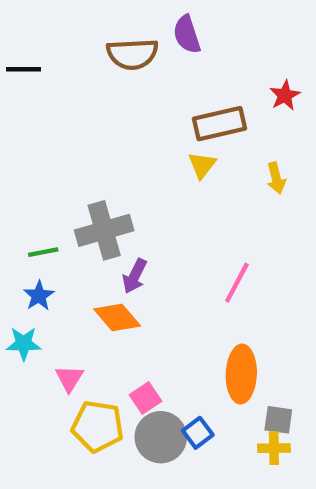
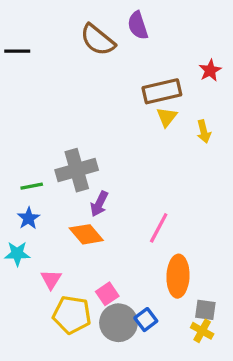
brown semicircle: (132, 54) -> (98, 40), turned 42
yellow triangle: (202, 165) -> (167, 117), moved
pink line: (237, 283) -> (159, 228), moved
yellow cross: (274, 448) -> (202, 331), turned 30

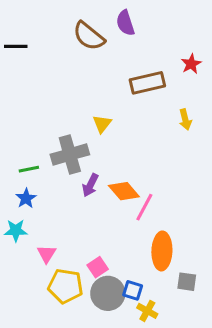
yellow triangle: (167, 117) -> (102, 124), moved
orange diamond: (86, 234) -> (124, 191), moved
blue square: (146, 320) -> (133, 290), turned -36
yellow cross: (202, 331) -> (147, 311), moved

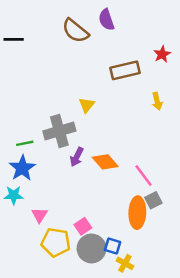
blue star: (26, 198) -> (22, 168), size x1.5
pink line: (144, 207) -> (144, 175), moved, turned -65
gray square: (187, 282) -> (153, 200), moved, turned -35

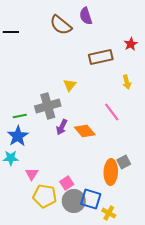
pink line: (144, 175) -> (112, 112), moved
blue square: (113, 246) -> (91, 199), size x1.5
yellow cross: (125, 263) -> (109, 213), moved

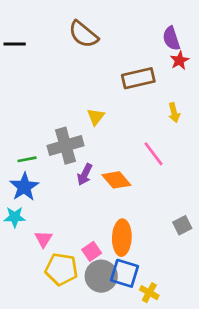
purple semicircle: (86, 16) -> (171, 38), moved
gray square: (124, 162) -> (182, 225), moved
orange ellipse: (111, 172) -> (122, 238), moved

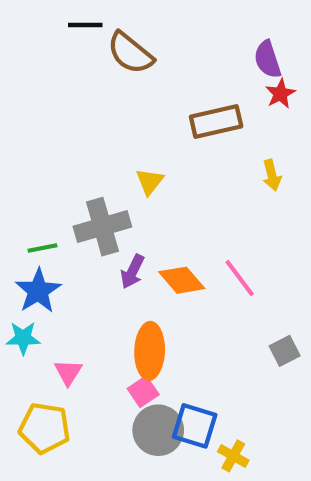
black line: (15, 44) -> (85, 25), moved
pink line: (153, 154) -> (240, 278), moved
orange ellipse: (122, 238) -> (150, 351), moved
yellow pentagon: (61, 269) -> (45, 428), moved

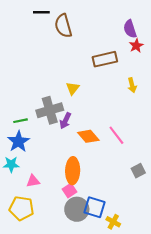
brown semicircle: (130, 53) -> (63, 26), turned 35
purple arrow: (132, 272) -> (65, 121), moved
pink triangle: (68, 372) -> (33, 181), turned 48

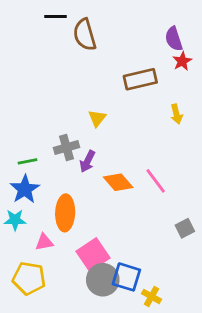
gray cross: (50, 110) -> (67, 147), size x0.7
orange ellipse: (73, 171) -> (65, 213), moved
pink square: (70, 190) -> (93, 255), size x1.6

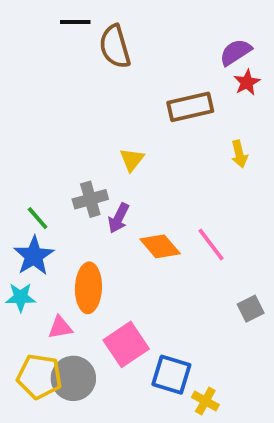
purple semicircle: (174, 39) -> (236, 52), turned 75
green line: (28, 161) -> (38, 218), turned 60
gray circle: (103, 280) -> (73, 378), moved

